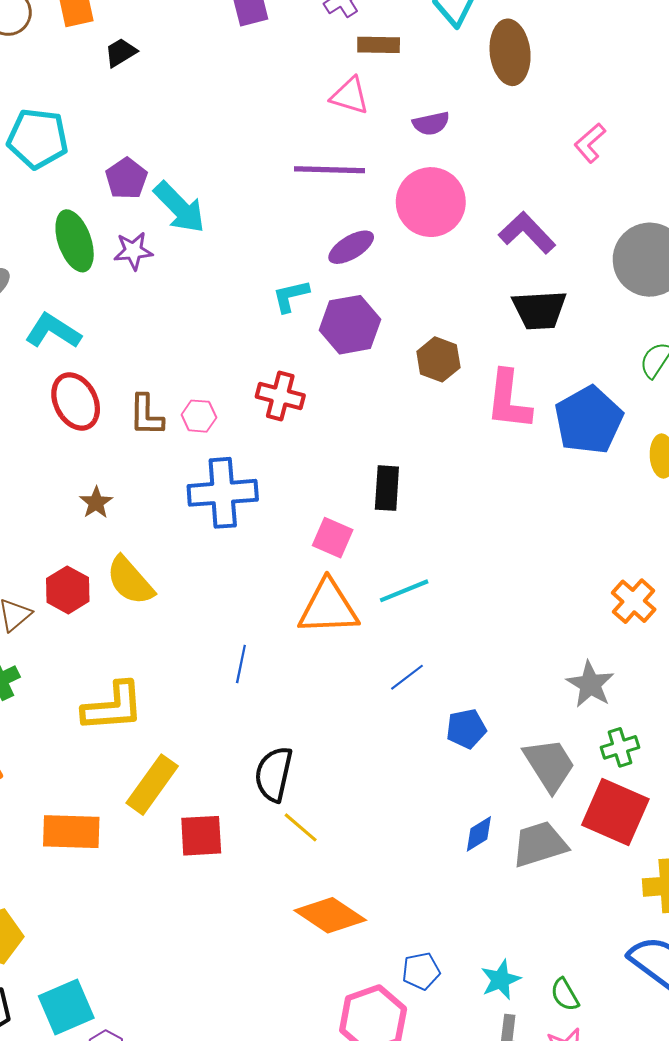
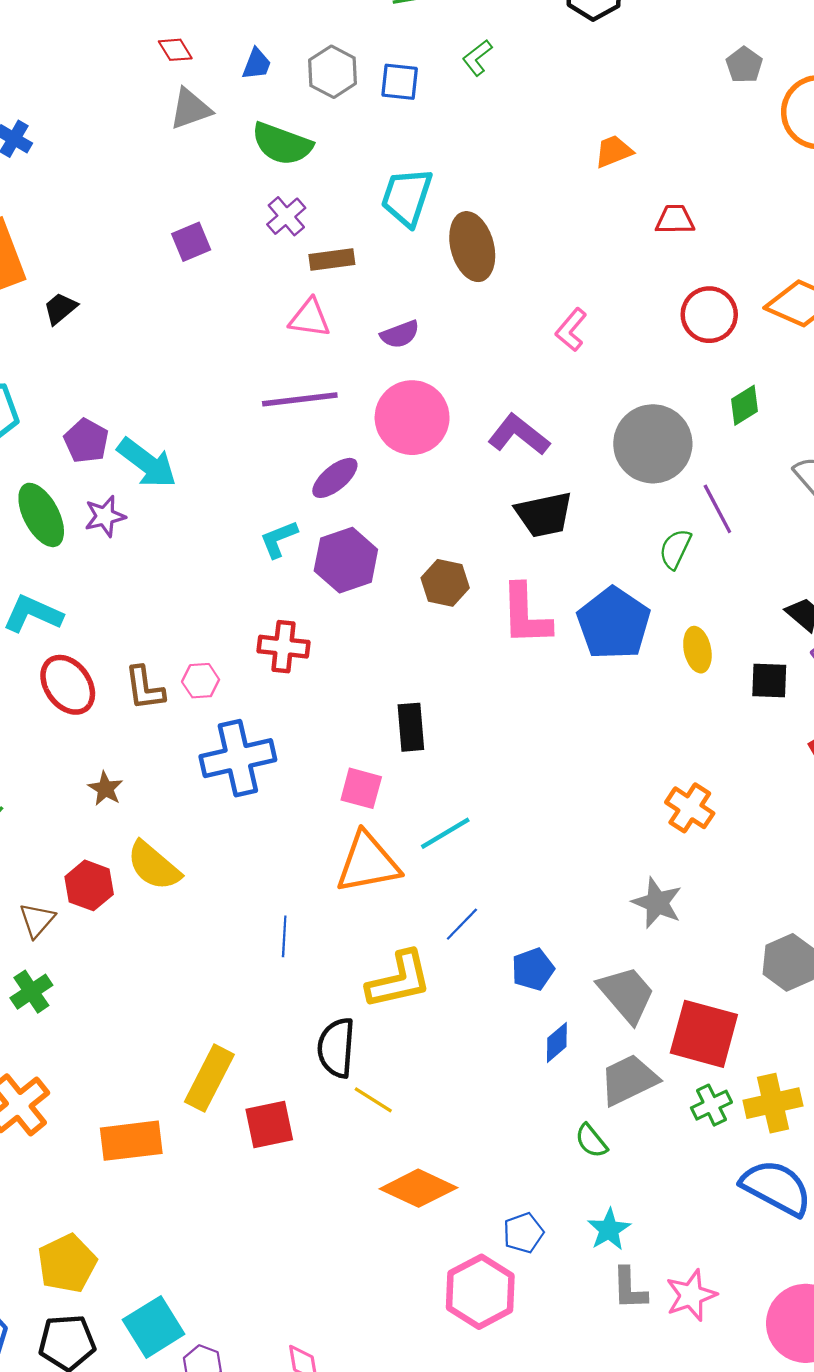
yellow L-shape: (113, 707) -> (399, 980), moved
green cross: (620, 747) -> (711, 1105), moved
blue diamond: (479, 834) -> (557, 1042), moved
green semicircle: (565, 995) -> (591, 1141), moved

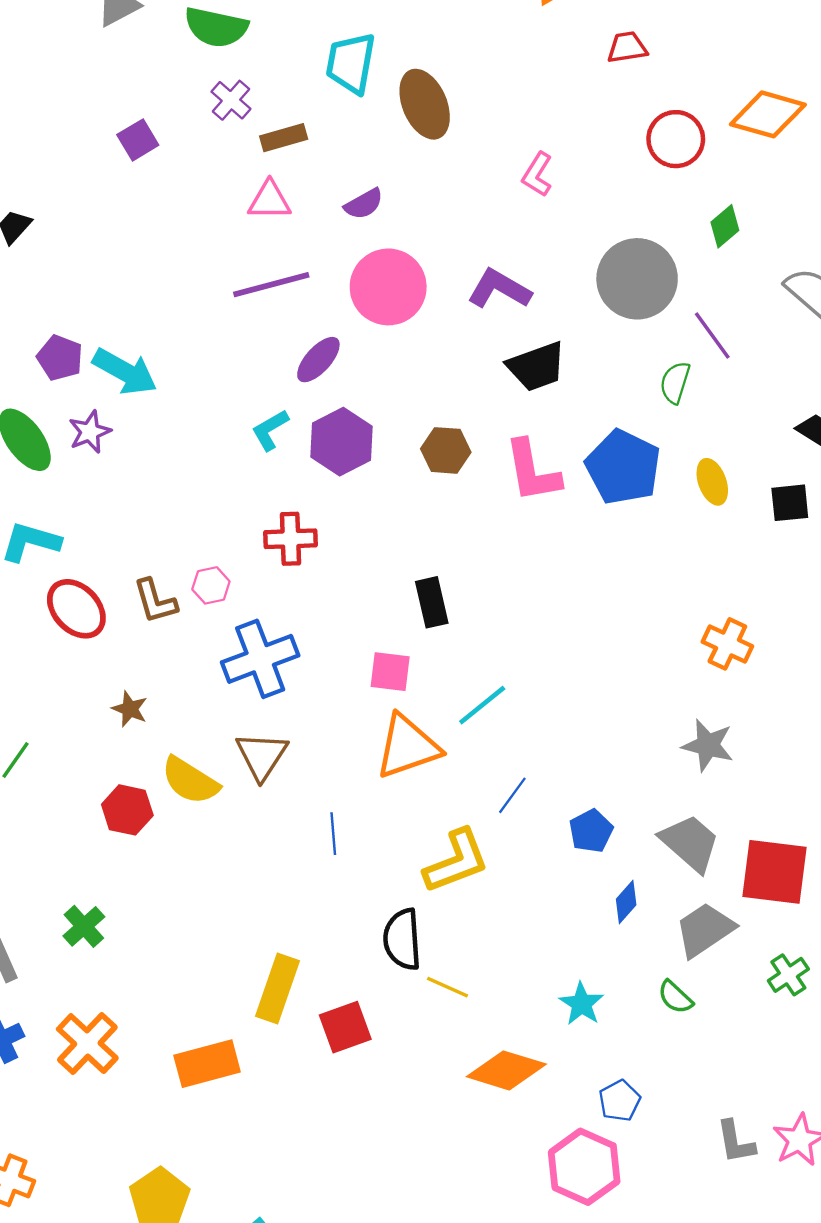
brown triangle: (37, 920) -> (262, 756), moved, size x1.4
green cross: (711, 1105) -> (788, 975), moved
cyan star: (609, 1229) -> (582, 1004), moved

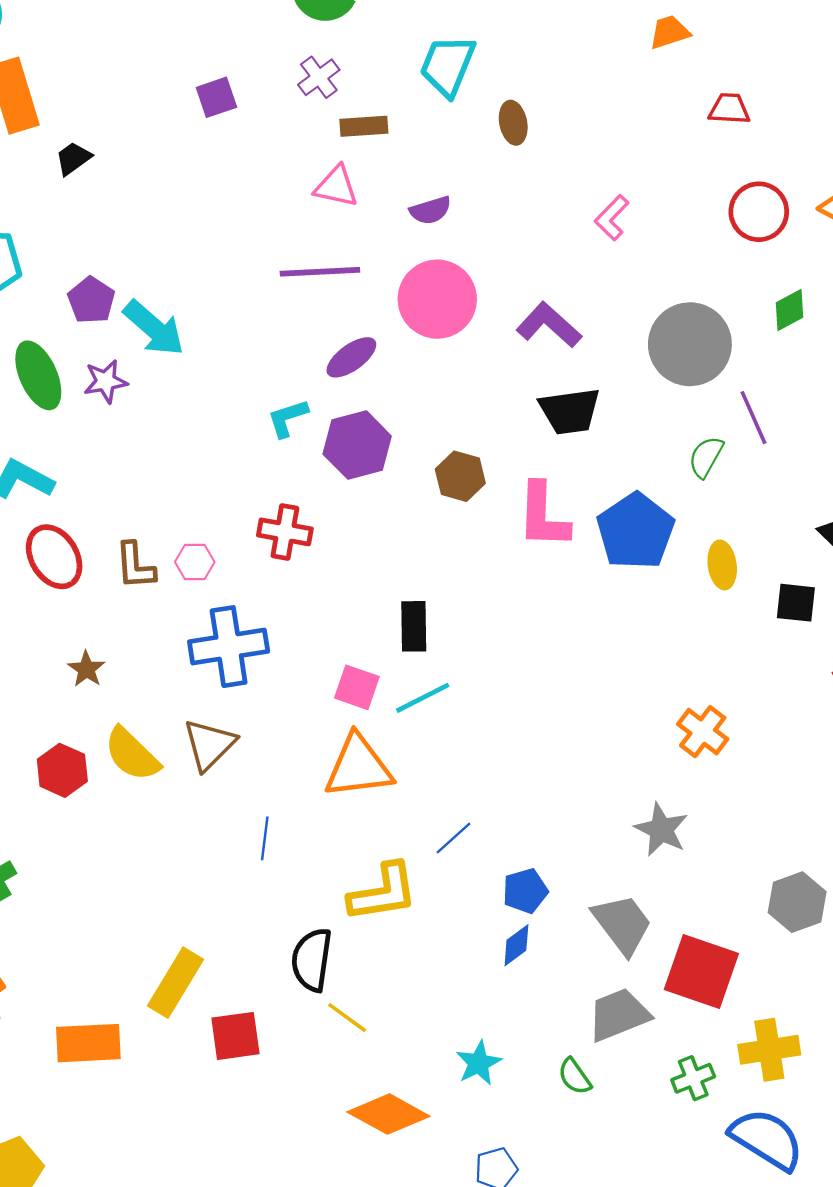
brown ellipse: (425, 104) -> (513, 123), size x0.6
cyan line: (482, 705) -> (423, 698), moved
blue diamond: (626, 902) -> (516, 945), moved

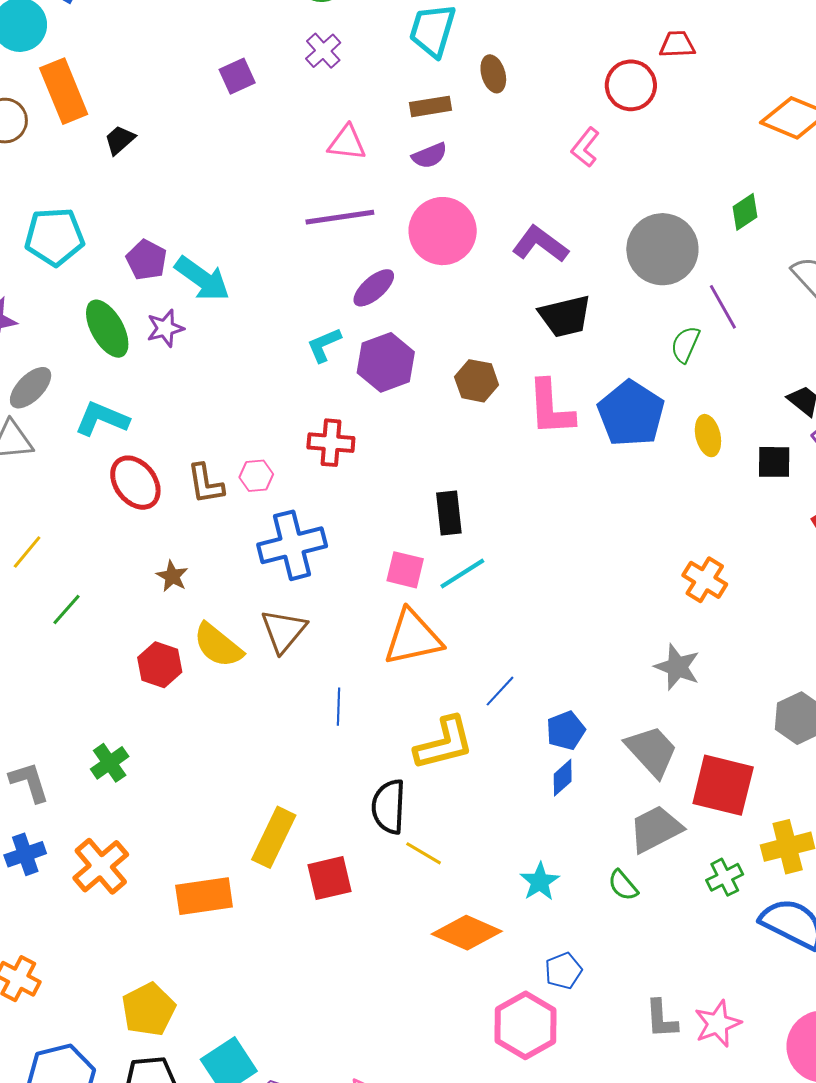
brown rectangle: (364, 126) -> (431, 106), moved
red circle: (759, 212) -> (631, 85), moved

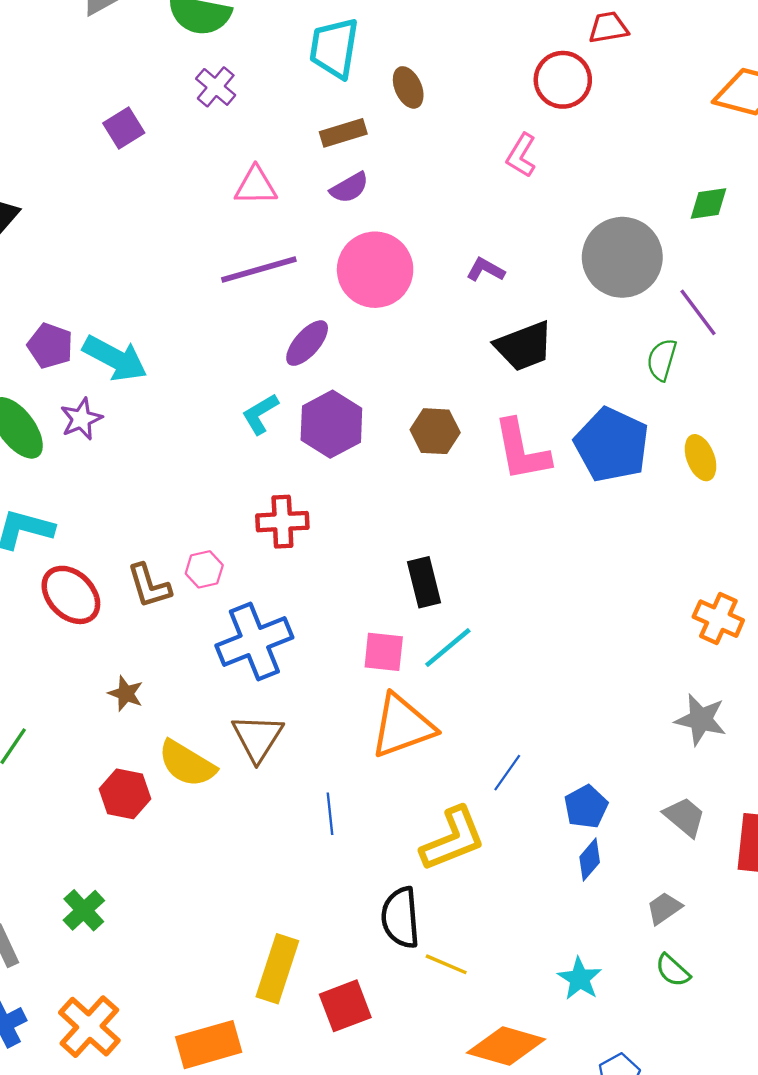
green diamond: (745, 212) -> (709, 204), turned 33
purple L-shape: (540, 244) -> (486, 270), size x0.6
gray trapezoid: (652, 751) -> (685, 817), size x0.7
gray trapezoid: (656, 829) -> (664, 908), moved, size x0.6

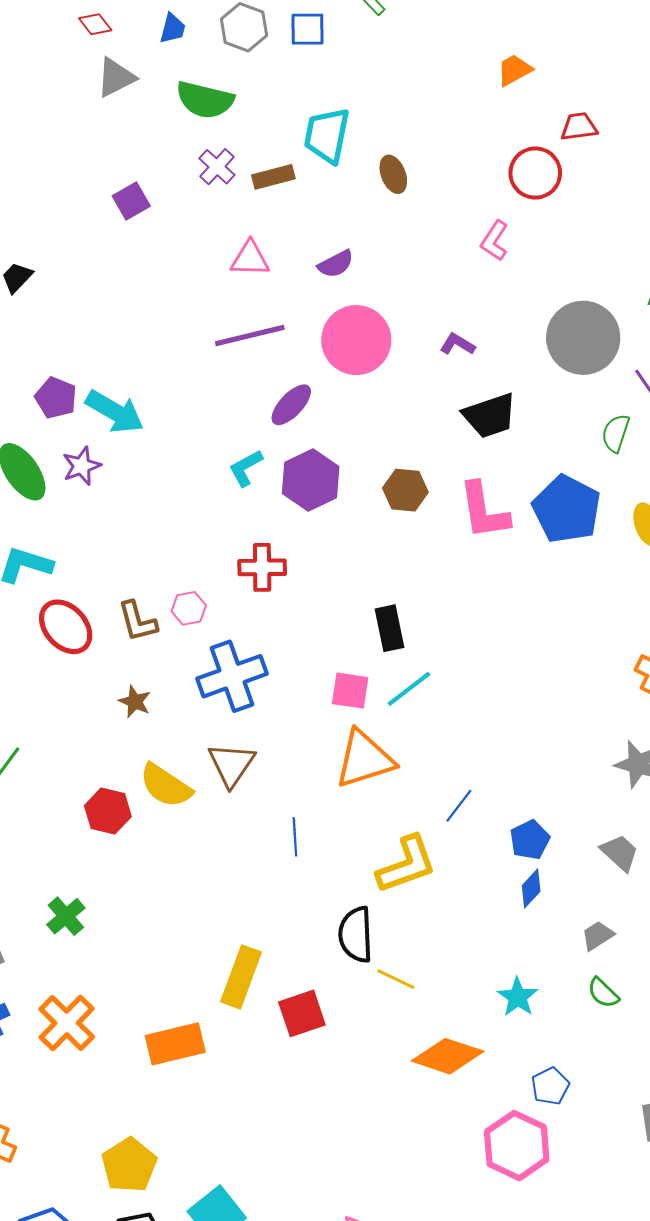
brown rectangle: (343, 133) -> (273, 177), moved
brown star: (126, 694) -> (135, 702), moved

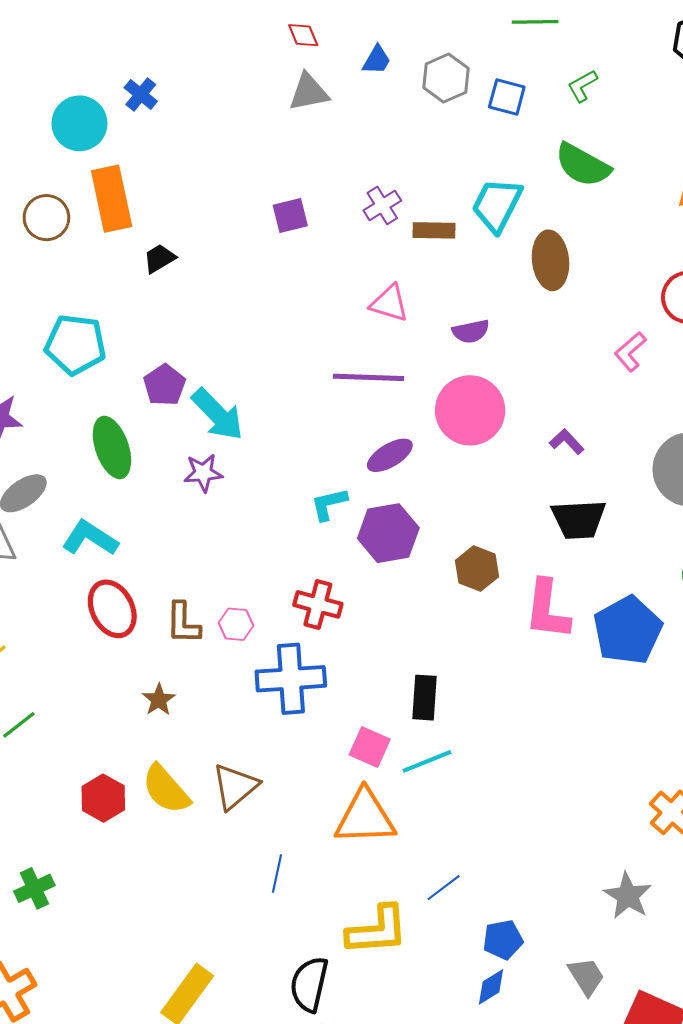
green semicircle: (205, 100) -> (583, 165), moved
brown ellipse: (393, 174) -> (550, 260), size x1.5
purple star: (82, 466) -> (203, 473), moved
blue cross: (232, 676) -> (291, 679), moved

